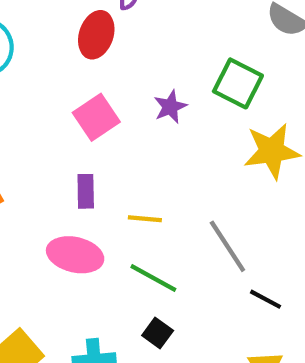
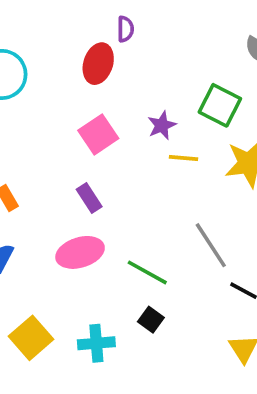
purple rectangle: (86, 191) -> (89, 198), turned -32
yellow line: (145, 219) -> (184, 158), moved
pink ellipse: (75, 255) -> (80, 252), turned -30

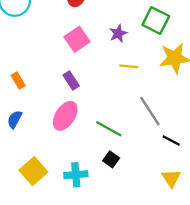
yellow line: (184, 158) -> (129, 66), moved
pink ellipse: (80, 252) -> (65, 116), turned -40

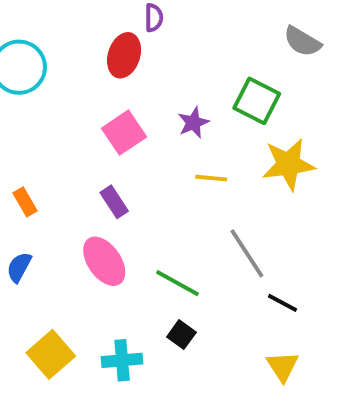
pink ellipse: (65, 116) -> (104, 261), turned -68

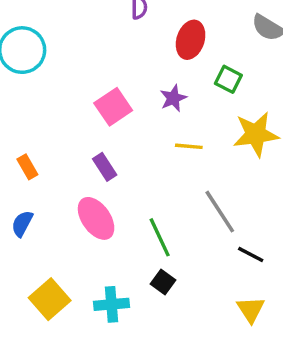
red ellipse: (124, 55) -> (191, 40), moved
green square: (257, 101) -> (228, 79), size x0.7
green line: (178, 283) -> (160, 237), turned 36

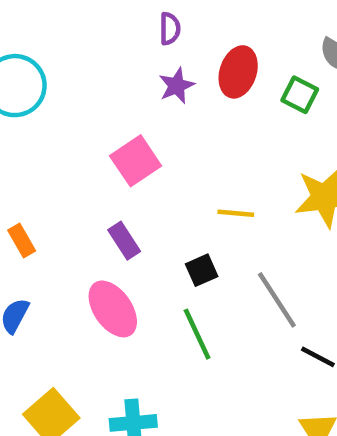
green square: (228, 79) -> (300, 95), moved
purple star: (173, 98) -> (177, 86), moved
black square: (163, 282) -> (202, 270), moved, turned 30

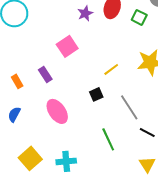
yellow line: (236, 213) -> (111, 69), turned -42
purple rectangle: (124, 241) -> (45, 74), moved
green line: (197, 334) -> (108, 139), moved

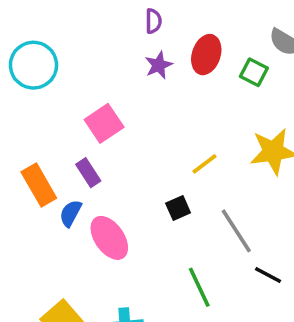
pink square: (67, 46) -> (104, 123), moved
orange rectangle: (17, 81) -> (39, 185), size x1.6
blue semicircle: (14, 114) -> (71, 213), moved

